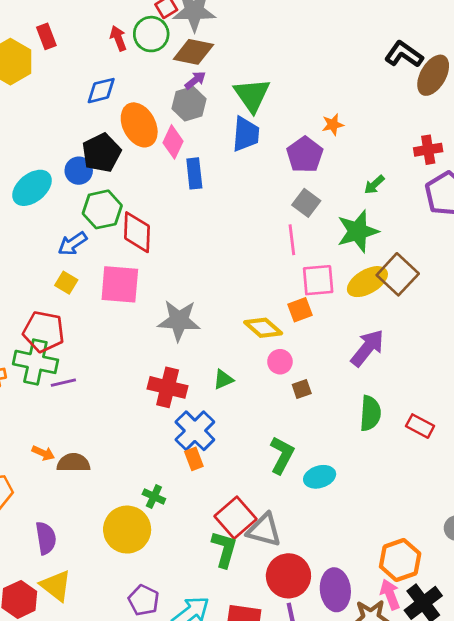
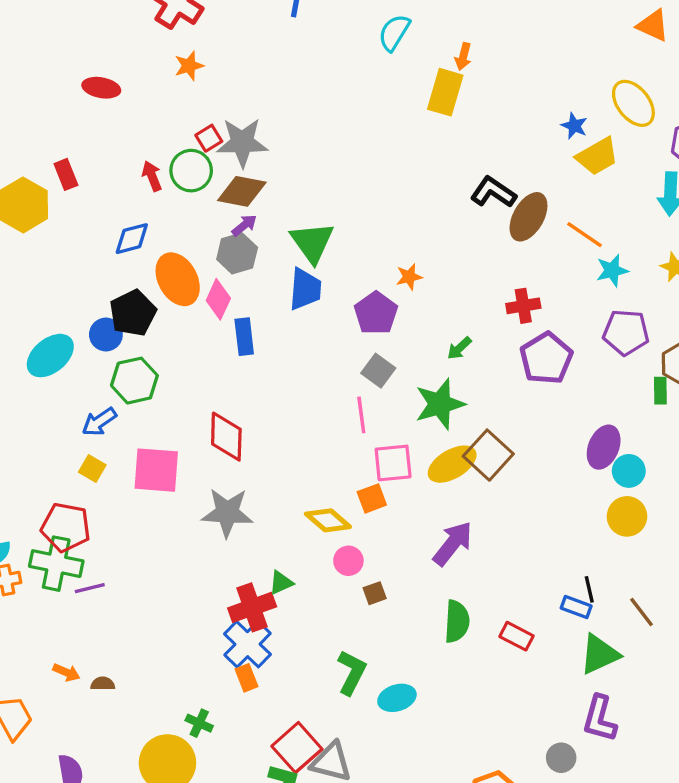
red diamond: (137, 232) -> (226, 437), moved
red cross: (168, 387) -> (252, 607), moved, turned -33
brown semicircle: (73, 463) -> (103, 684), size x0.6

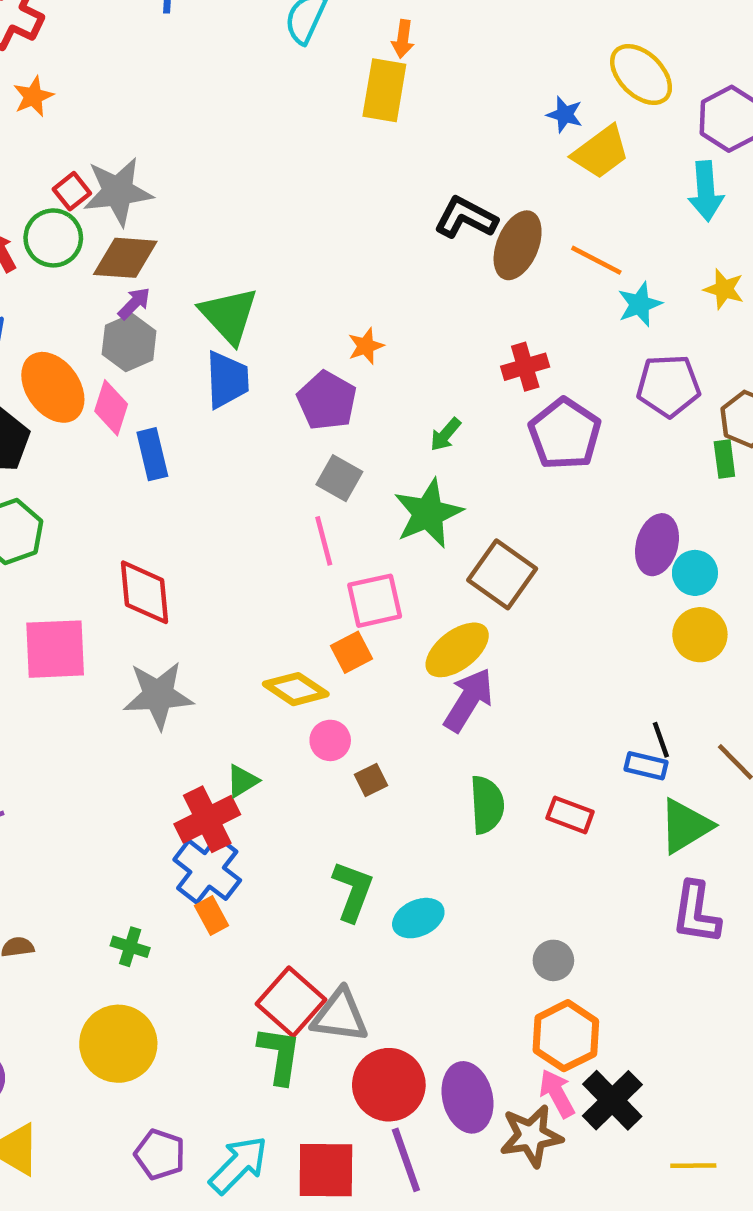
yellow ellipse: (452, 464) -> (457, 650), moved
green cross: (199, 723) -> (130, 947), moved
gray circle: (561, 758) -> (553, 960), moved

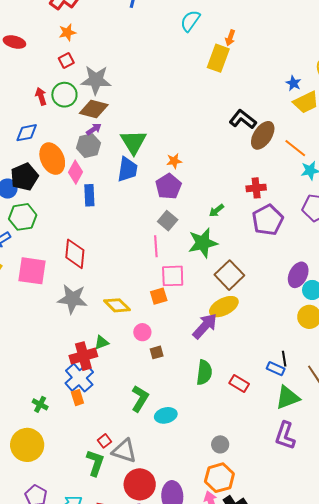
red square: (72, 191) -> (66, 61), moved
orange star: (366, 346) -> (174, 161), moved
yellow ellipse: (457, 650) -> (224, 307), moved
yellow diamond: (296, 689) -> (117, 305), moved
red square: (291, 1002) -> (104, 441), size x0.5

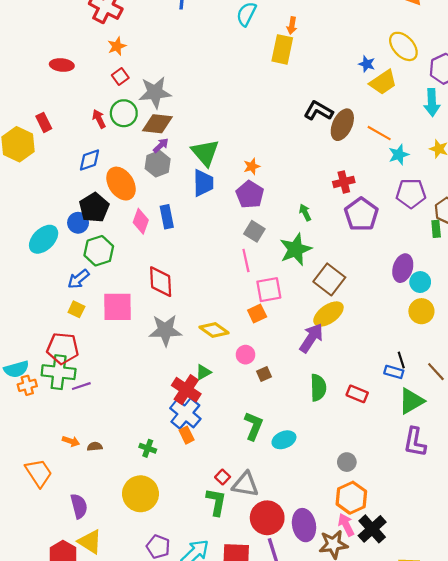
pink diamond: (76, 172) -> (141, 221), moved
green arrow: (216, 211) -> (305, 213), turned 112
red cross: (83, 356) -> (186, 390), turned -32

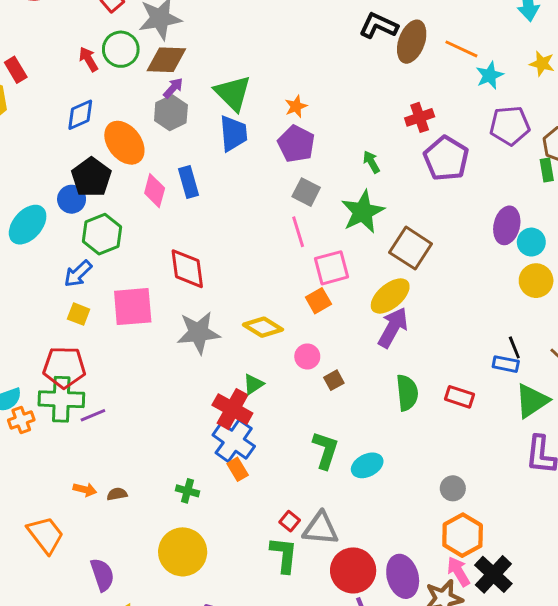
yellow ellipse: (328, 314) -> (390, 296), moved

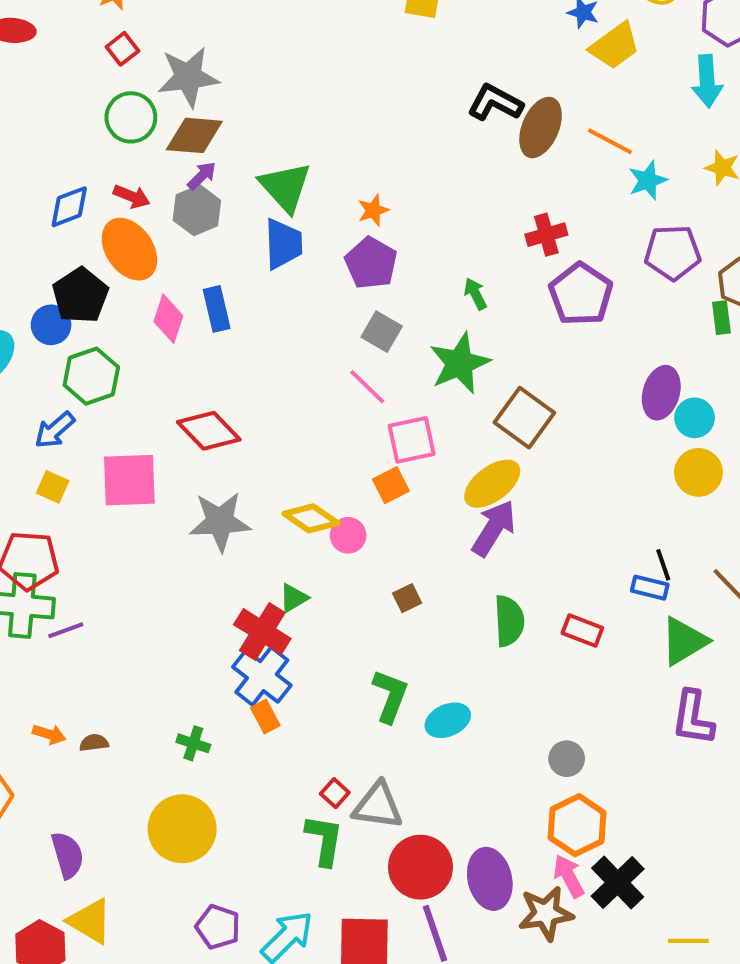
red arrow: (88, 59) -> (132, 196), moved, turned 140
pink line: (298, 232) -> (367, 387), turned -32
red diamond: (187, 269) -> (209, 431), turned -39
pink circle: (307, 356) -> (348, 535), moved

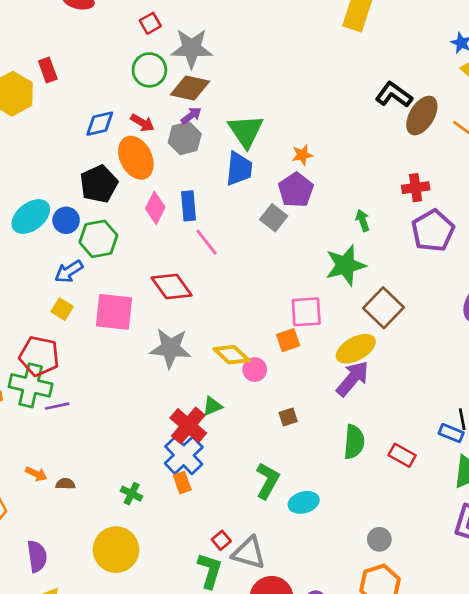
blue circle: (51, 325) -> (66, 220), moved
gray square: (382, 332) -> (274, 218), moved
pink line: (367, 387) -> (207, 242), moved

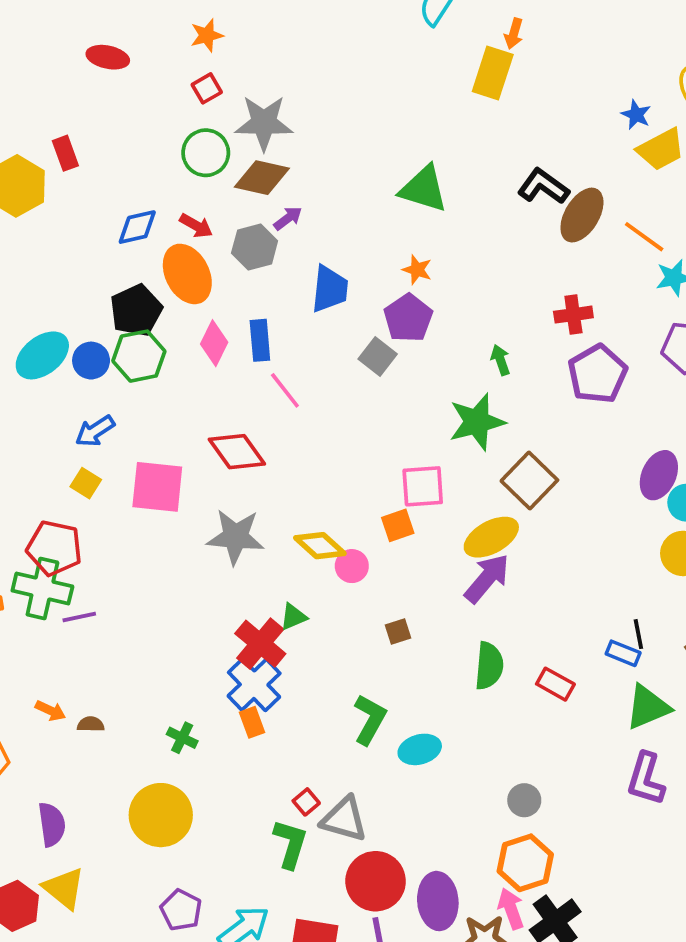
purple arrow: (191, 116) -> (288, 218), moved
green triangle: (246, 131) -> (424, 189), moved, turned -39
orange star: (302, 155) -> (417, 270), turned 30
green hexagon: (98, 239) -> (139, 356), moved

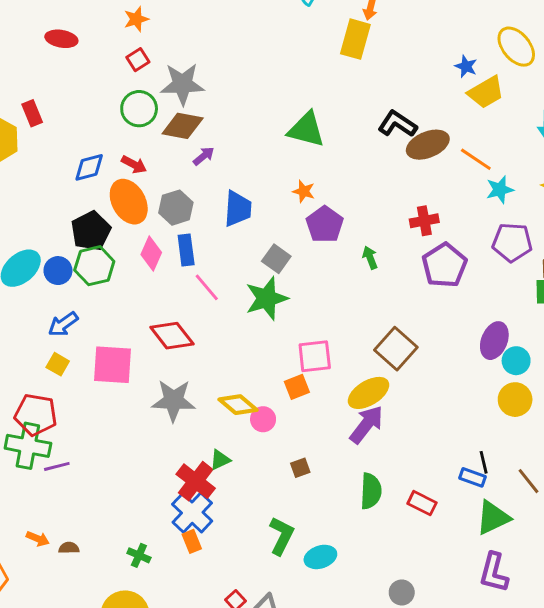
brown ellipse: (582, 215) -> (428, 145), turned 39
gray hexagon: (255, 247) -> (176, 208), moved
purple pentagon: (408, 318) -> (325, 224), moved
green star: (477, 422) -> (267, 298), moved

